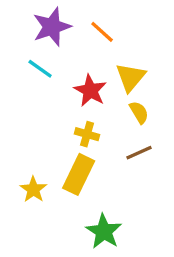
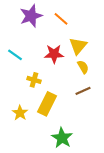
cyan line: (40, 69) -> (15, 55), moved
red star: (90, 91) -> (54, 54), turned -30
yellow cross: (87, 134) -> (34, 80), moved

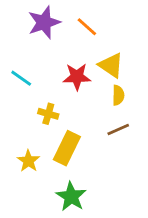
yellow triangle: (78, 46) -> (111, 65), turned -36
yellow semicircle: (83, 67) -> (118, 95), turned 32
green star: (62, 138) -> (71, 197), moved

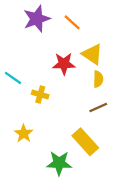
cyan line: (21, 78) -> (13, 78), moved
yellow rectangle: (67, 148) -> (85, 142), moved, turned -68
green star: (71, 197) -> (59, 163), turned -30

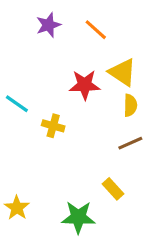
purple star: (37, 19) -> (48, 25), size x0.7
yellow star: (24, 134) -> (17, 208), moved
yellow rectangle: (85, 142) -> (113, 189), size x0.6

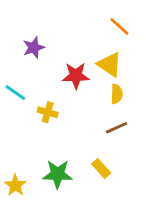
purple star: (48, 25) -> (34, 48), moved
orange line: (96, 30) -> (119, 26), moved
green star: (78, 217) -> (58, 174), moved

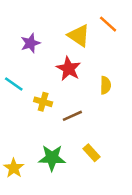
yellow triangle: (110, 64) -> (79, 36), moved
red star: (76, 76) -> (69, 69), turned 30
brown line: (117, 128) -> (72, 116), moved

